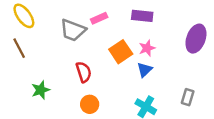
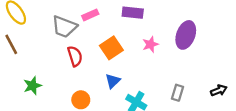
pink star: (147, 48) -> (150, 44), moved
blue triangle: (145, 70) -> (113, 81), moved
red semicircle: (84, 72) -> (75, 56), moved

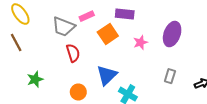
orange square: (111, 48) -> (108, 34), moved
blue triangle: (113, 81) -> (107, 75), size x1.5
gray rectangle: (177, 93) -> (170, 76), moved

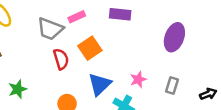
orange square: (108, 34) -> (90, 48), moved
pink star: (140, 42) -> (138, 79), moved

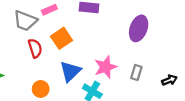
pink star: (138, 79) -> (106, 67), size x1.5

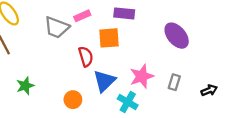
purple ellipse: (139, 28) -> (177, 36), turned -60
orange square: (62, 38) -> (109, 38), moved, turned 30
red semicircle: (35, 48) -> (86, 57), moved

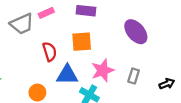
gray trapezoid: (57, 27) -> (22, 24), turned -45
orange square: (109, 38) -> (82, 42), moved
blue triangle: (104, 81) -> (67, 75), turned 45

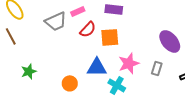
purple ellipse: (136, 32) -> (170, 41), moved
red semicircle: (50, 52) -> (88, 29), moved, turned 60

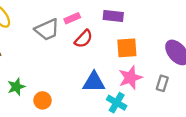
orange square: (110, 37) -> (127, 48), moved
orange circle: (70, 83) -> (42, 100), moved

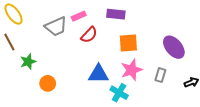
green star: (16, 87) -> (28, 62), moved
orange circle: (42, 100) -> (48, 83), moved

